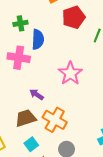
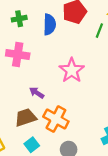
blue semicircle: (38, 39) -> (49, 24), moved

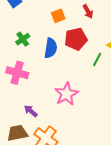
green cross: (19, 19) -> (23, 39), turned -32

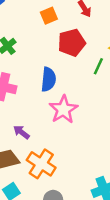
blue semicircle: (51, 48) -> (48, 79), moved

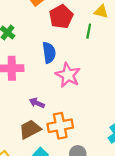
orange cross: (41, 164) -> (60, 126), turned -30

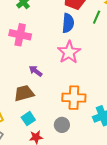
blue semicircle: (49, 53) -> (68, 23), moved
orange cross: (60, 126) -> (74, 98), moved

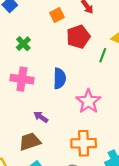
blue semicircle: (68, 23) -> (60, 78), moved
pink star: (69, 52) -> (88, 101), moved

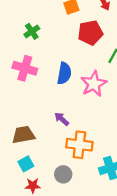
pink star: (88, 101) -> (94, 84), moved
purple arrow: (41, 117) -> (62, 119), moved

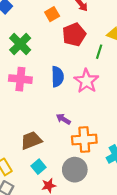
green cross: (32, 31) -> (20, 44), size x1.5
gray circle: (63, 174) -> (75, 170), size x1.5

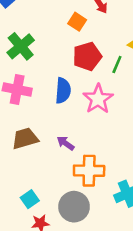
orange square: (52, 14) -> (77, 22), moved, turned -32
red pentagon: (74, 35) -> (87, 56), moved
brown trapezoid: (31, 140) -> (25, 138), moved

